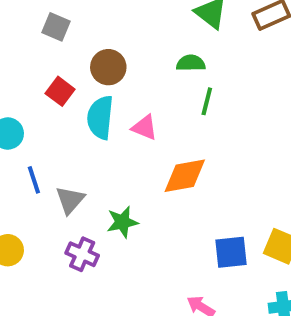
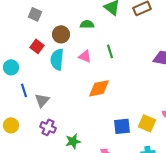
green semicircle: (191, 63) -> (87, 24), moved
green line: (207, 101) -> (110, 51), turned -32
pink triangle: (144, 127) -> (85, 56), moved
green star: (122, 222) -> (73, 141), moved

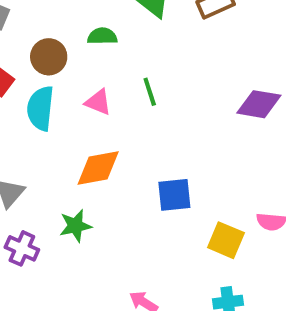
orange diamond: (99, 88) -> (98, 168), moved
blue square: (122, 126) -> (174, 195), moved
green star: (73, 141) -> (75, 226), moved

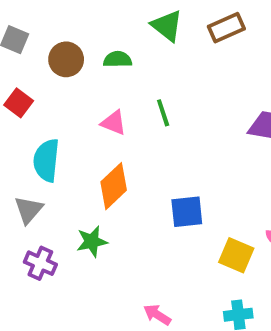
brown circle: (49, 57) -> (66, 59), moved
cyan semicircle: (40, 108) -> (46, 160), moved
orange diamond: (98, 168) -> (114, 186), turned -33

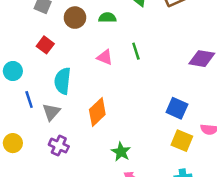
orange diamond: (114, 186) -> (97, 112), moved
blue square: (187, 212) -> (177, 108), moved, turned 30
green star: (92, 241) -> (121, 152), moved, turned -30

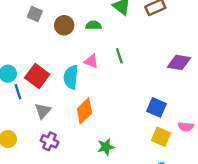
red square: (45, 45) -> (37, 76), moved, size x1.5
cyan semicircle: (63, 81) -> (71, 77), moved
blue line: (29, 100) -> (18, 92), moved
green star: (121, 152) -> (106, 147), turned 30

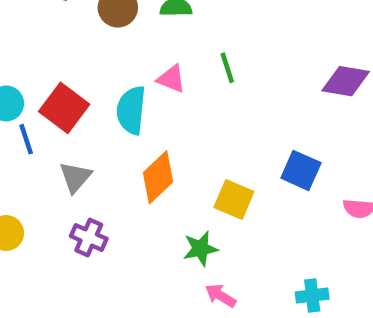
yellow square: (161, 137) -> (234, 199), moved

